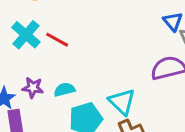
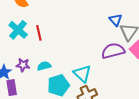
red line: (57, 40) -> (39, 33), turned 49

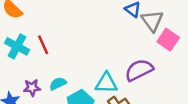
purple semicircle: (113, 51) -> (139, 70), moved
cyan triangle: (82, 74) -> (106, 83), turned -30

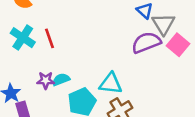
purple semicircle: (139, 70) -> (146, 43), moved
purple star: (32, 88) -> (46, 80), moved

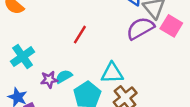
cyan cross: (23, 38) -> (23, 57), moved, turned 30
red line: (49, 38) -> (80, 35), moved, turned 60

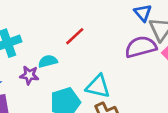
cyan semicircle: (64, 77) -> (48, 61), moved

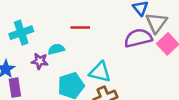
red line: (75, 36) -> (80, 28), turned 42

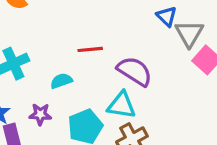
purple semicircle: (138, 38) -> (135, 71), moved, turned 52
purple star: (40, 61) -> (40, 114), moved

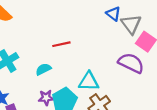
purple semicircle: (135, 71) -> (131, 63), moved
purple star: (40, 114) -> (46, 98), moved

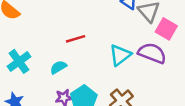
cyan triangle: (89, 81) -> (120, 55), moved, turned -35

